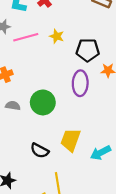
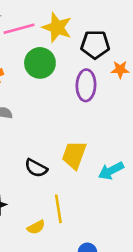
yellow star: (57, 36) -> (57, 27), size x1.6
green circle: (43, 102) -> (40, 63), moved

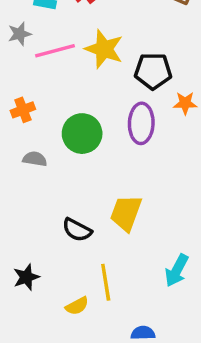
green circle: (40, 63) -> (82, 134), moved
cyan arrow: (111, 171) -> (177, 270), moved, turned -35

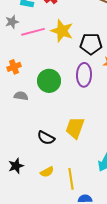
yellow line: (106, 282) -> (71, 179), moved
yellow semicircle: (77, 306) -> (47, 172), moved

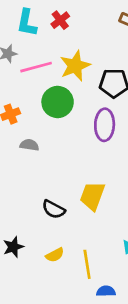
yellow star: (62, 31) -> (75, 66), turned 30
green circle: (49, 81) -> (58, 102), moved
gray semicircle: (21, 96) -> (29, 145), moved

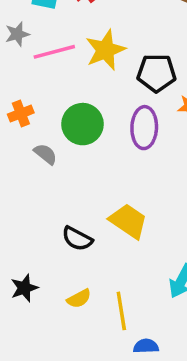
green circle: (58, 102) -> (83, 124), moved
gray semicircle: (29, 145) -> (45, 154), turned 30
yellow trapezoid: (92, 196) -> (128, 221), turned 104

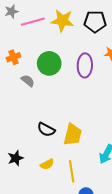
yellow star: (105, 50) -> (62, 21), turned 30
black pentagon: (157, 73) -> (95, 22), moved
yellow trapezoid: (128, 221) -> (73, 135), moved, turned 70

